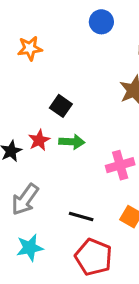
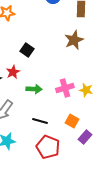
green arrow: (72, 142) -> (34, 89), moved

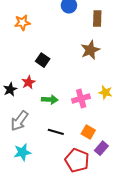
yellow star: (86, 90) -> (105, 92), moved
red pentagon: (48, 147) -> (77, 160), moved

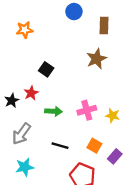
yellow star: (105, 92) -> (113, 116), moved
purple rectangle: (101, 148) -> (115, 156), moved

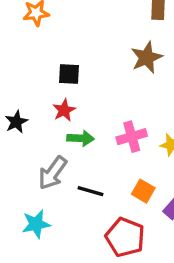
black square: (46, 69) -> (69, 74), turned -32
red star: (31, 93) -> (64, 110), moved
gray arrow: (21, 134) -> (53, 173), moved

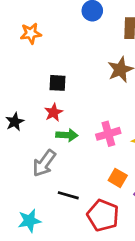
black line: (90, 191) -> (68, 195), moved
cyan star: (36, 224) -> (29, 221), moved

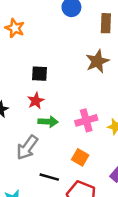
orange star: (31, 33) -> (15, 28), turned 30
orange square: (118, 178) -> (80, 157), moved

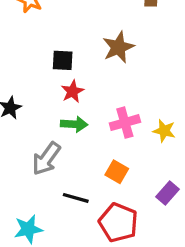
brown star: (97, 61) -> (118, 47), moved
red star: (36, 101) -> (72, 91), moved

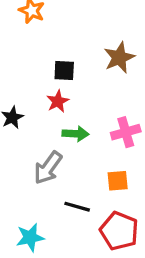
red star: (72, 91) -> (58, 101), moved
orange square: (117, 172) -> (118, 181), turned -35

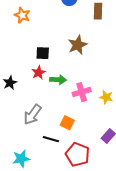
green arrow: (75, 134) -> (58, 80), moved
orange square: (118, 181) -> (67, 123), moved, turned 32

